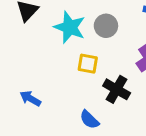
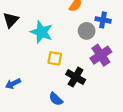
gray circle: (106, 26) -> (87, 31), moved
blue arrow: (30, 98) -> (13, 84), turned -56

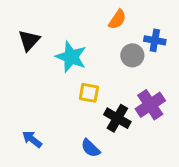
purple cross: (101, 55) -> (150, 105), moved
blue arrow: (13, 84) -> (32, 139), moved, turned 64

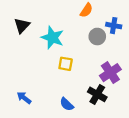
black cross: (117, 118) -> (97, 94), moved

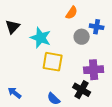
yellow square: (66, 64) -> (53, 62), size x1.5
purple cross: (110, 73) -> (94, 70), turned 30

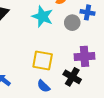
cyan star: (41, 38) -> (43, 16), moved
yellow square: (53, 62) -> (43, 61), moved

